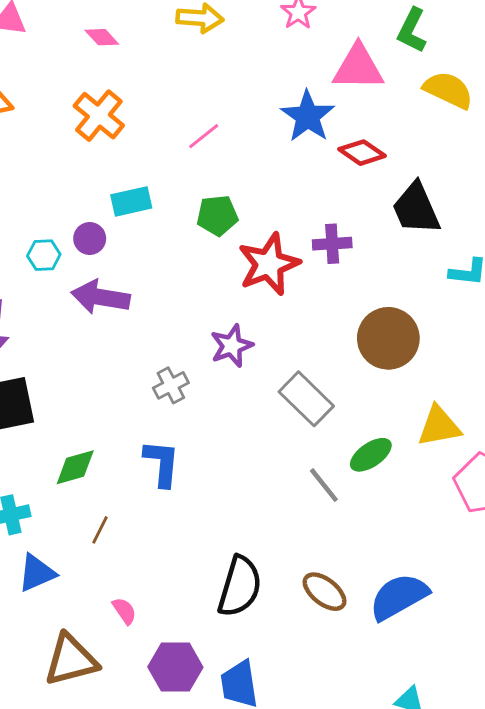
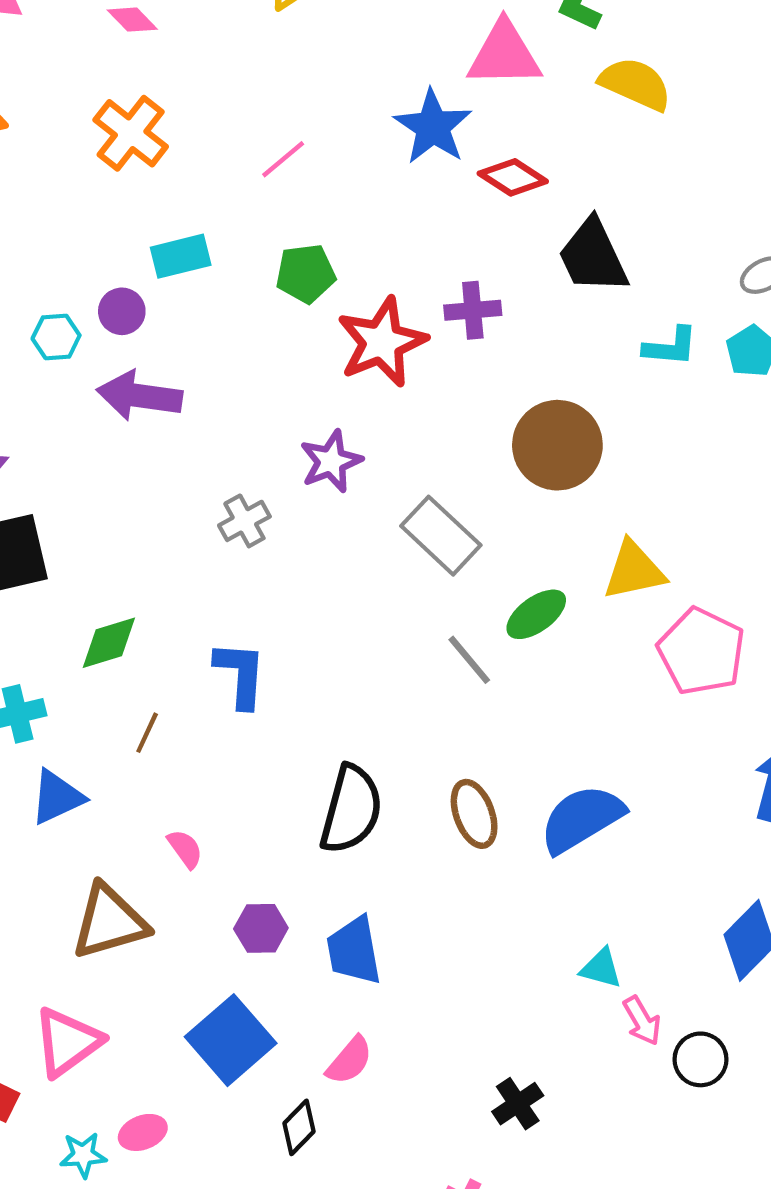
blue L-shape: (162, 463) -> (240, 674), moved
brown ellipse: (325, 592) -> (474, 814), turned 33
purple hexagon: (175, 667) -> (261, 928), size x0.7

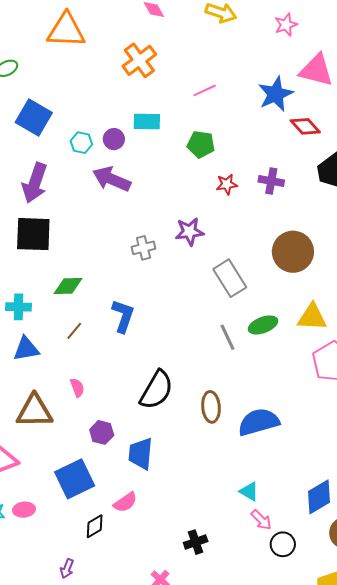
red star: (382, 342) -> (227, 184), size x0.5
pink arrow: (642, 1021) -> (261, 520), turned -30

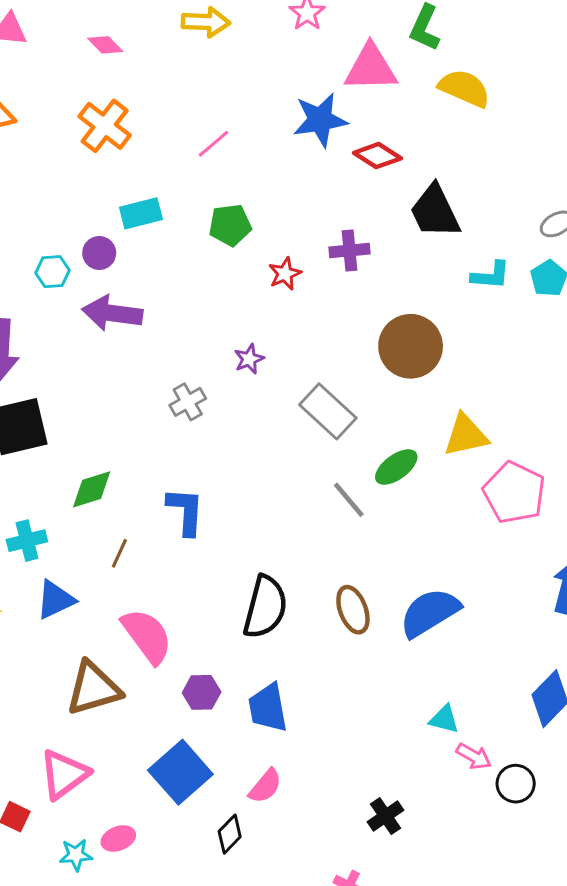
blue star: (276, 94) -> (320, 120), turned 30
purple star: (189, 232) -> (249, 359), size x0.7
pink semicircle: (77, 388) -> (147, 636), size x2.0

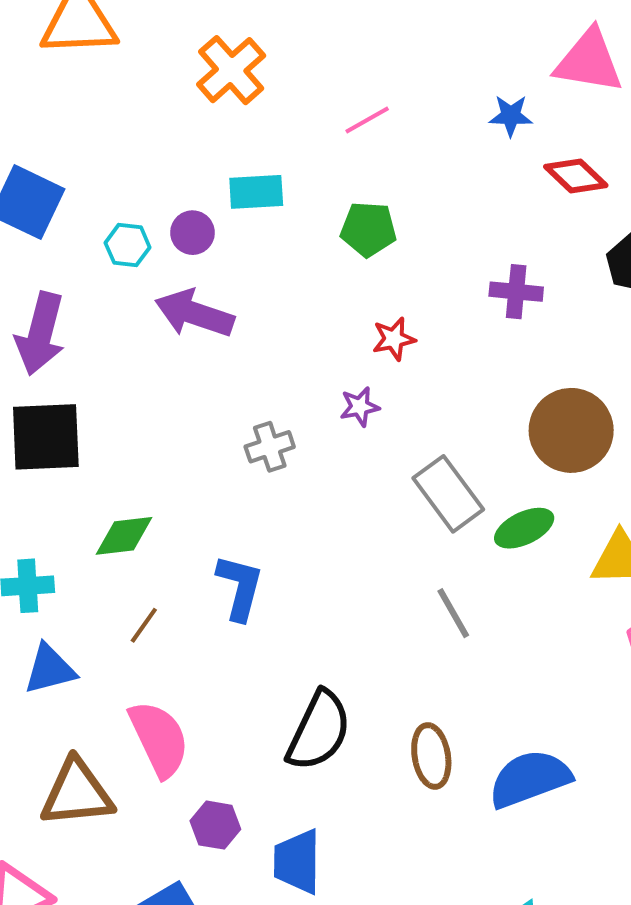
blue star: (320, 120) -> (511, 116), size x0.6
red star: (285, 274) -> (394, 339), moved
green ellipse: (396, 467) -> (524, 528), moved

